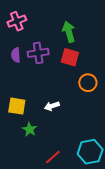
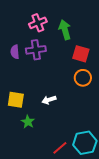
pink cross: (17, 21) -> (38, 23), moved
red square: (70, 57) -> (81, 54), moved
red line: (53, 157) -> (60, 148), moved

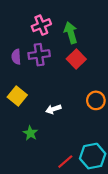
red square: (81, 54) -> (76, 59), moved, turned 30
orange circle: (83, 78) -> (96, 100), moved
yellow square: (16, 100) -> (17, 96), moved, turned 30

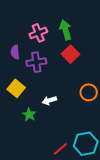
pink cross: (41, 25) -> (38, 33), moved
purple cross: (39, 55) -> (36, 62), moved
green star: (30, 133) -> (29, 115), moved

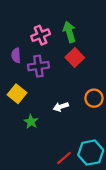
white arrow: (49, 100) -> (61, 107), moved

